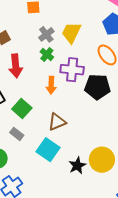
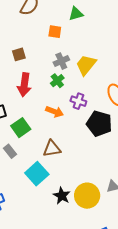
purple cross: (72, 70) -> (78, 101), size x0.7
orange arrow: (51, 85) -> (55, 112), turned -84
black star: (77, 166) -> (62, 196), turned -30

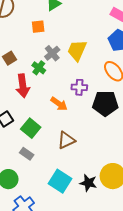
green cross: (57, 81) -> (39, 68), moved
orange arrow: (55, 112) -> (59, 104), turned 30
cyan square: (37, 174) -> (60, 181), moved

